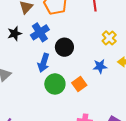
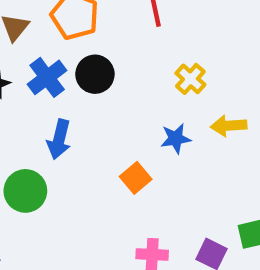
black circle: (64, 47) -> (95, 74), moved
green circle: (55, 84) -> (25, 191), moved

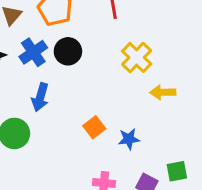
yellow cross: (190, 79) -> (137, 57), size x1.4
blue star: (176, 138) -> (129, 139), moved

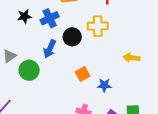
black circle: (68, 51) -> (72, 37), moved
yellow cross: (137, 57) -> (98, 26), moved, turned 36

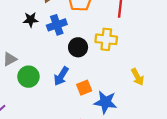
blue arrow: (50, 49) -> (61, 76), moved
yellow arrow: (131, 58) -> (137, 77), turned -133
blue star: (104, 85) -> (105, 102), size x1.5

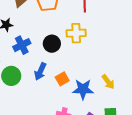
blue cross: (57, 25) -> (22, 45), moved
yellow arrow: (137, 77) -> (108, 82), moved

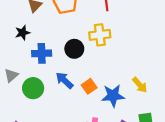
blue cross: (22, 45) -> (42, 53), turned 30
blue arrow: (40, 71) -> (64, 80), turned 114

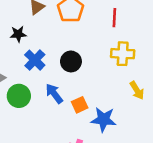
yellow cross: (100, 35) -> (123, 54), moved
blue cross: (42, 53) -> (35, 60), turned 36
yellow arrow: (140, 85) -> (137, 90), moved

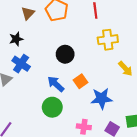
blue cross: (35, 60) -> (21, 64), moved
green circle: (19, 96) -> (52, 107), moved
orange square: (80, 105) -> (81, 81), moved

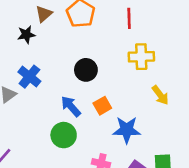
black star: (16, 39) -> (26, 35), moved

